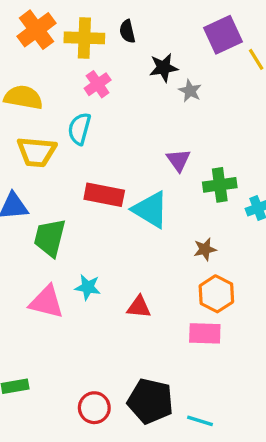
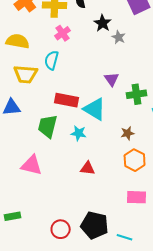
black star: (164, 68) -> (103, 23), turned -30
green trapezoid: (50, 238) -> (48, 126), moved
cyan star: (88, 287) -> (79, 133), moved
pink rectangle: (205, 333) -> (137, 197), moved

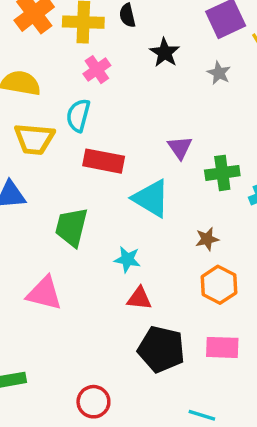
gray star: (119, 37) -> (219, 73), moved
red rectangle: (67, 100) -> (104, 161), moved
cyan star: (79, 133) -> (127, 259), moved
black pentagon: (95, 225) -> (161, 349), moved

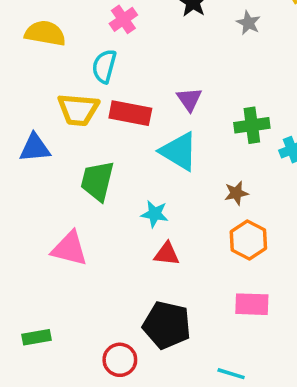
yellow trapezoid: (34, 139) -> (78, 110), moved
purple triangle: (180, 148) -> (189, 99), moved
black pentagon: (161, 349) -> (167, 325), moved

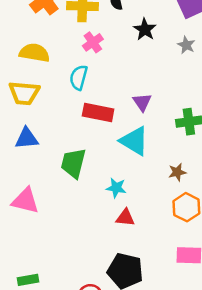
yellow trapezoid: (78, 110) -> (24, 93), moved
pink triangle: (70, 249) -> (25, 201), moved

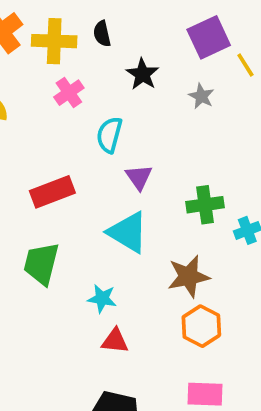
cyan semicircle: (79, 77) -> (109, 135), moved
red rectangle: (98, 113) -> (52, 192), moved, turned -32
brown star: (177, 172) -> (188, 276), size x1.6

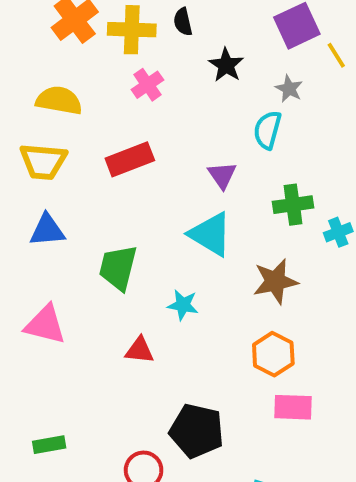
cyan semicircle: (109, 135) -> (267, 130), moved
red rectangle: (52, 192) -> (130, 159), moved
orange hexagon: (201, 326) -> (273, 354), moved
red triangle: (115, 341) -> (140, 350), moved

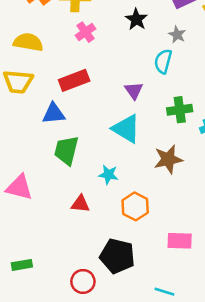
blue triangle: (47, 230) -> (54, 113), moved
orange hexagon: (273, 354) -> (135, 206), moved

